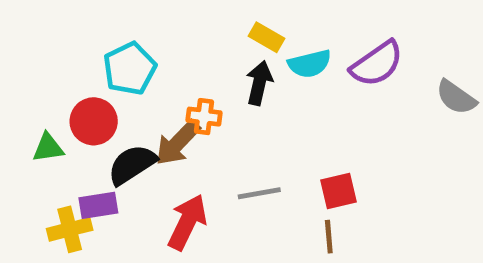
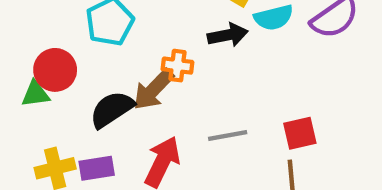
black arrow: (259, 83) -> (228, 35), turned 66
red circle: (94, 121) -> (55, 70), moved
purple rectangle: (98, 205) -> (97, 168), moved

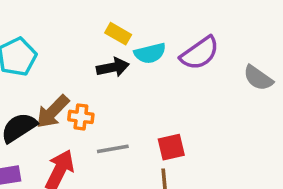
orange cross: (177, 66) -> (81, 117), moved

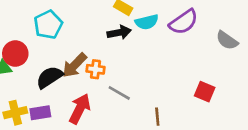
red square: (171, 147) -> (205, 92), moved, turned 36
gray line: (113, 149) -> (119, 93), turned 40

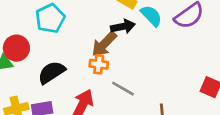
cyan semicircle: (147, 22) -> (151, 16), turned -120
brown arrow: (74, 65) -> (104, 44), moved

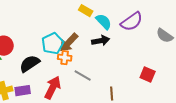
cyan pentagon: (50, 18) -> (53, 44), moved
black arrow: (123, 26) -> (101, 41), moved

